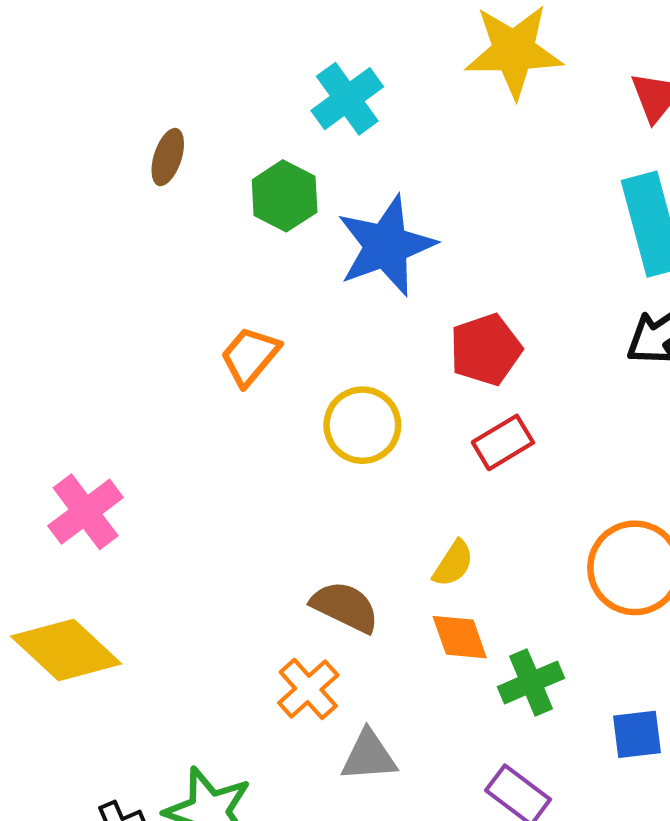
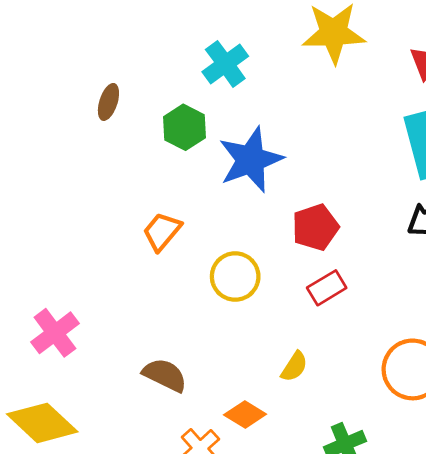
brown semicircle: (345, 607) -> (165, 375), moved
orange diamond: (460, 637) -> (245, 414), moved, turned -39

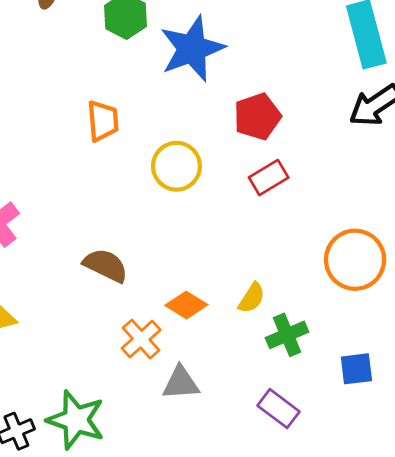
orange trapezoid: (162, 231) -> (103, 121), turned 135
yellow semicircle: (294, 367) -> (252, 298), moved

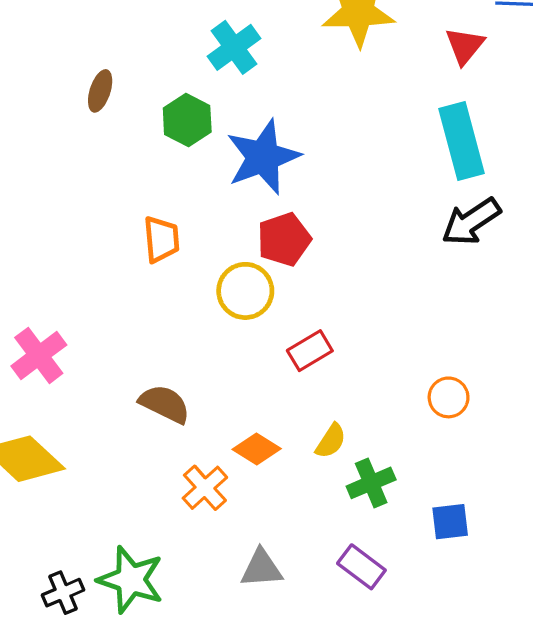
red pentagon: (257, 117) -> (284, 239), moved
red rectangle: (269, 178) -> (310, 351), moved
orange circle: (355, 260) -> (449, 397), size x0.6
gray triangle: (181, 383) -> (261, 568), moved

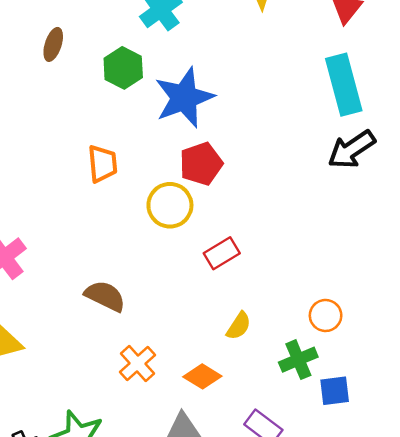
orange circle: (449, 397) -> (326, 315), moved
orange diamond: (257, 449) -> (202, 376), moved
green cross: (371, 483) -> (298, 360), moved

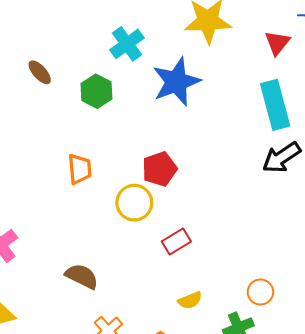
brown ellipse: (53, 44) -> (40, 72), turned -60
blue star: (184, 98) -> (176, 82), moved
yellow semicircle: (239, 326) -> (190, 300), turned 35

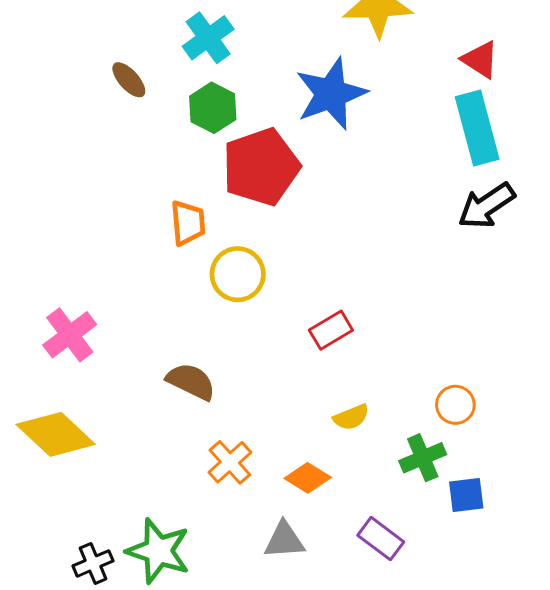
red triangle: (277, 43) -> (480, 60), moved, turned -36
cyan cross: (127, 44) -> (208, 38), moved
red pentagon: (160, 169) -> (261, 167), moved, size x1.5
yellow circle: (134, 203) -> (238, 274), moved

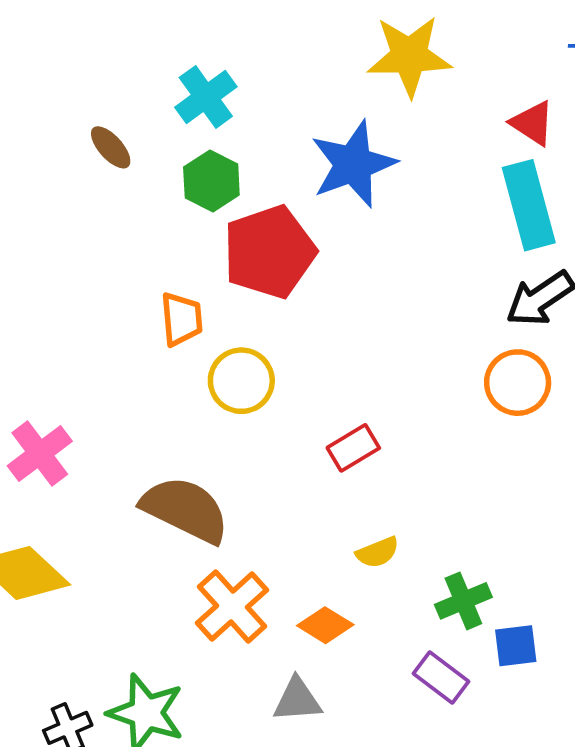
brown semicircle: (191, 381) -> (185, 509), size x1.5
orange circle: (455, 405) -> (518, 383), moved, size x1.4
orange cross: (230, 462) -> (232, 607), size x1.4
purple rectangle: (381, 539) -> (441, 677), moved

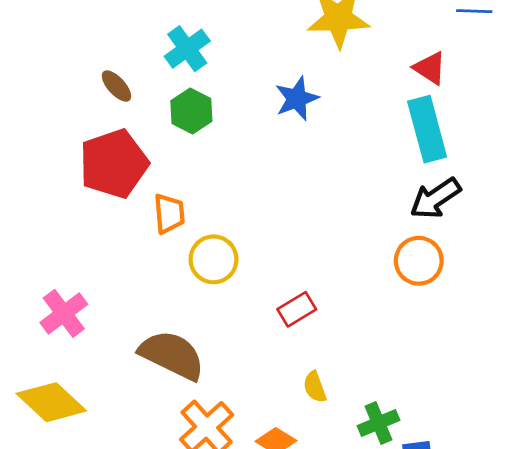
blue star: (353, 164) -> (297, 99), size x0.7
red pentagon: (269, 252) -> (114, 164), moved
yellow semicircle: (378, 552) -> (315, 387), turned 92

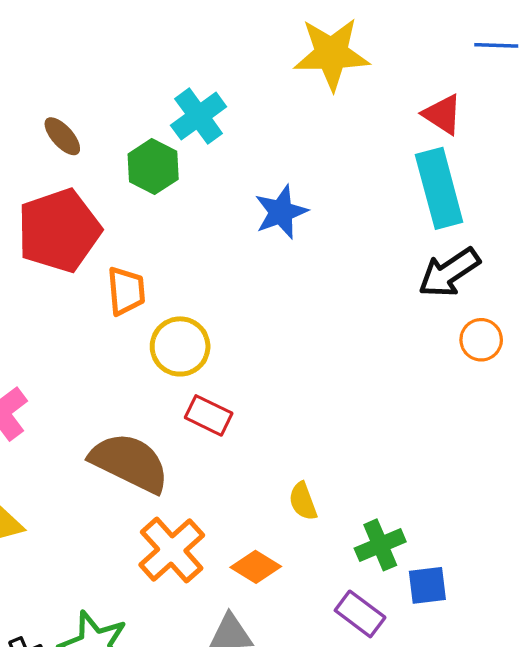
cyan cross: (187, 49) -> (199, 116), moved
blue star: (297, 99) -> (281, 212), moved
orange circle: (419, 261) -> (481, 340), moved, size x0.7
red rectangle: (297, 309) -> (209, 415), moved, turned 57

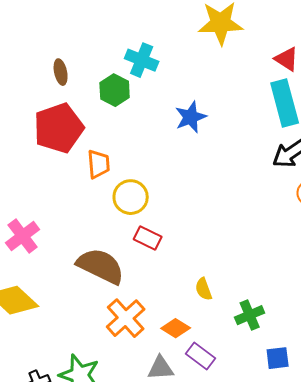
cyan cross: (199, 116) -> (142, 60), turned -32
brown ellipse: (62, 136) -> (61, 72), turned 30
blue square: (427, 585) -> (278, 358), moved
purple rectangle: (360, 614) -> (201, 356), moved

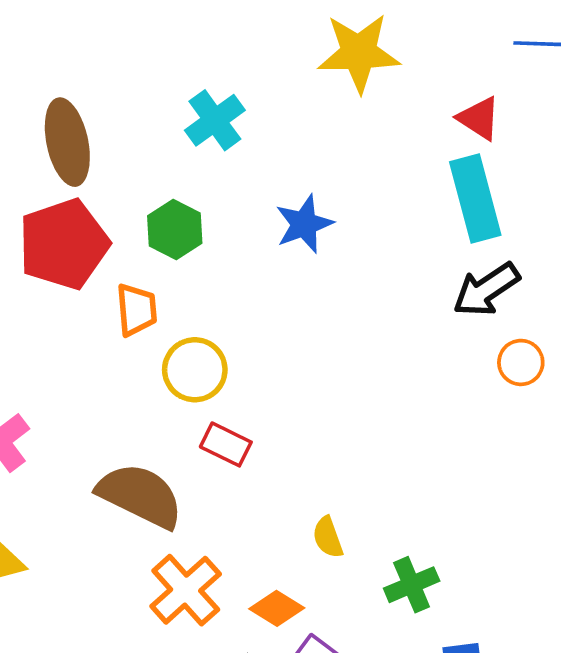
cyan cross: (142, 60) -> (215, 120), turned 32
brown ellipse: (61, 72) -> (67, 142), size x1.8
green hexagon: (115, 90) -> (175, 230), moved

